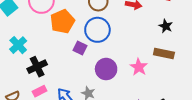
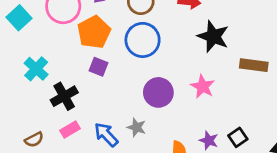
black star: (166, 26) -> (213, 36), moved, size x1.6
purple square: (80, 48) -> (98, 67), moved
brown rectangle: (164, 53) -> (254, 65), moved

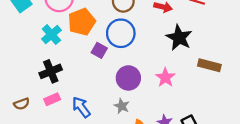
purple square: (98, 67) -> (99, 50), moved
cyan cross: (36, 69) -> (51, 35), moved
gray star: (137, 127) -> (122, 106), moved

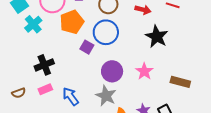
cyan cross: (51, 35) -> (33, 24), moved
brown rectangle: (209, 65) -> (180, 82), moved
gray star: (122, 106) -> (106, 96), size x1.5

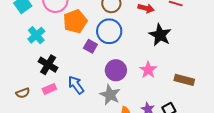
cyan cross: (33, 24) -> (36, 35), moved
black cross: (44, 65) -> (48, 65), turned -36
blue arrow: (71, 96) -> (76, 85), moved

